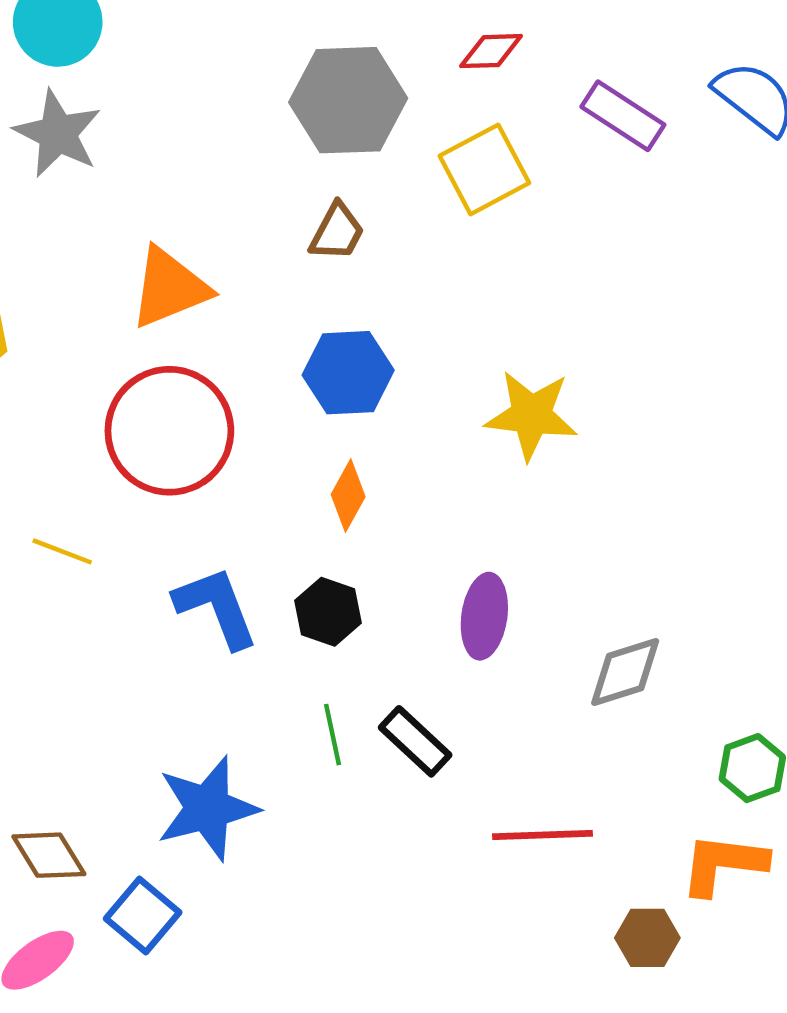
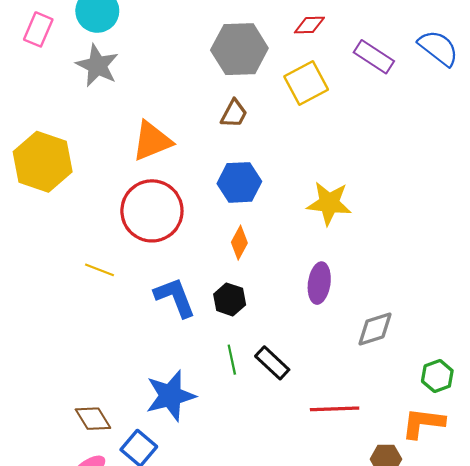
purple ellipse: (484, 616) -> (319, 283), moved

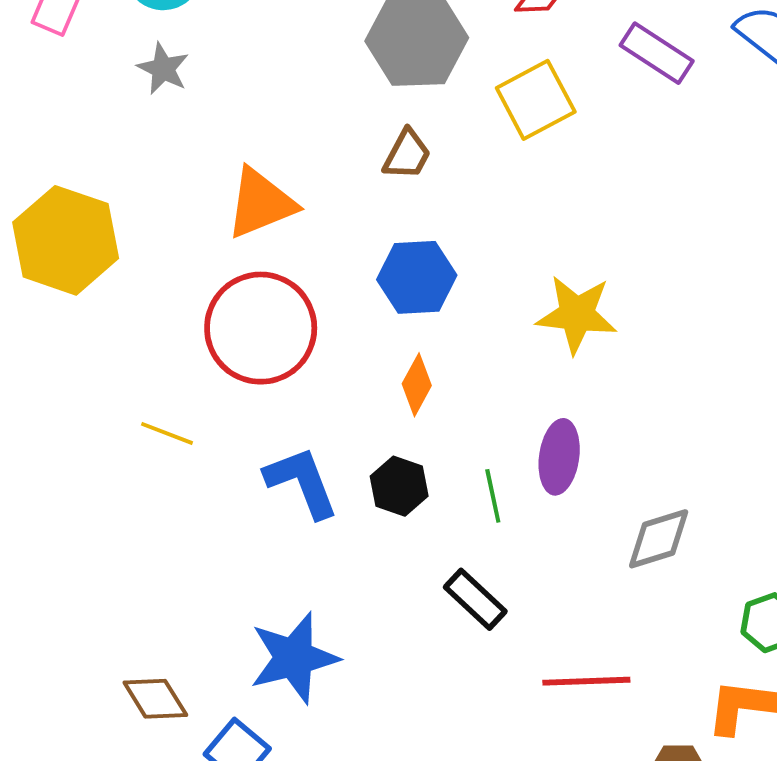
gray star: (97, 66) -> (163, 69), size x0.7
green line: (232, 360) -> (493, 496), moved

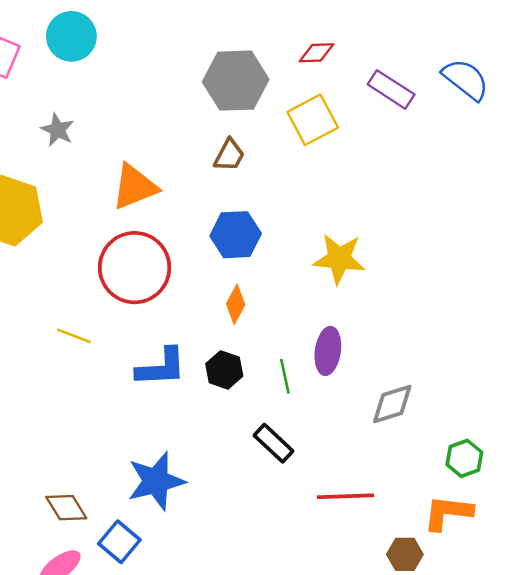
gray star: (163, 69) -> (57, 130), moved
blue L-shape: (302, 482) -> (161, 367), turned 108

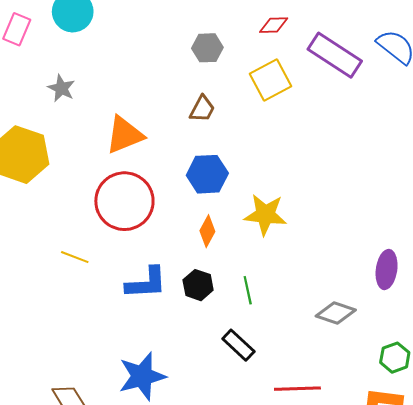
gray hexagon: (236, 81) -> (207, 48), size x0.6
purple rectangle: (391, 89) -> (335, 55), size x1.4
yellow star: (339, 259) -> (265, 215), moved
purple ellipse: (328, 351) -> (387, 270), moved
gray diamond: (392, 404) -> (336, 313), turned 36

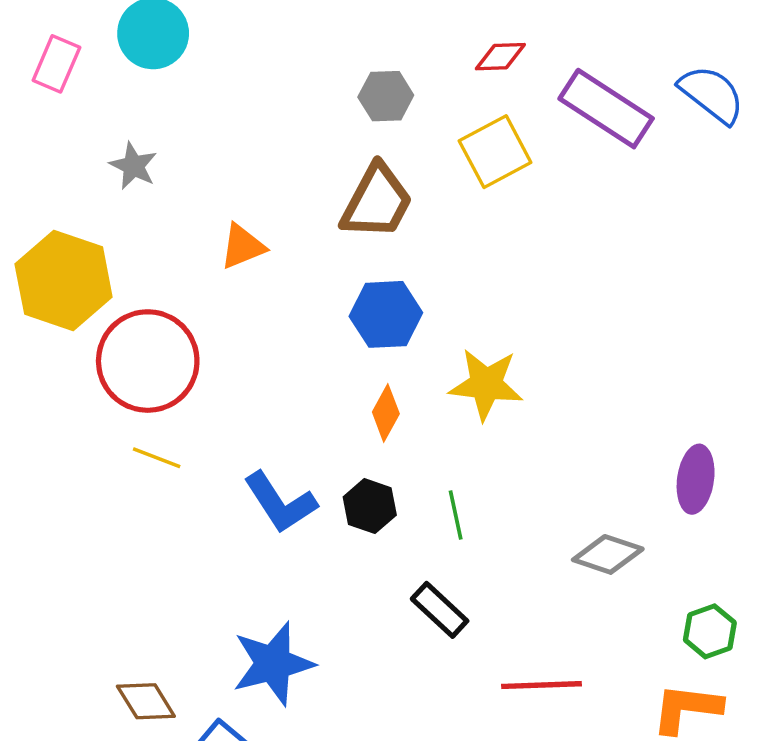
brown trapezoid: (202, 109) -> (377, 202), size x1.6
orange triangle: (124, 135) -> (243, 246), size x0.7
red circle: (124, 201) -> (148, 361), moved
blue L-shape: (146, 283) -> (280, 502), turned 60

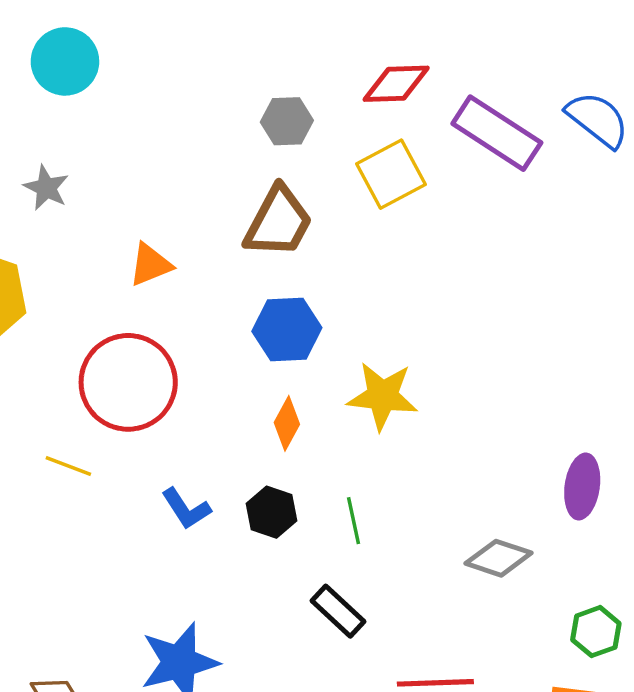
red diamond: (500, 57) -> (396, 84), size x1.4
red circle: (148, 361) -> (128, 382), moved
blue L-shape: (280, 502) -> (186, 509), size x0.7

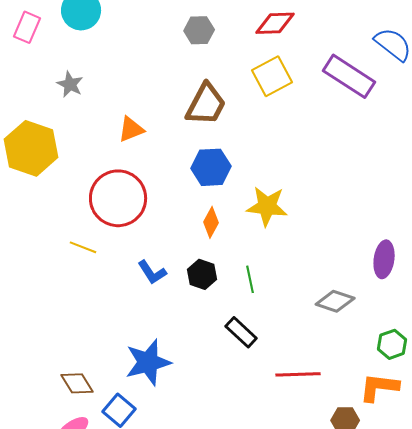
gray hexagon: (287, 121) -> (199, 30), moved
purple rectangle: (497, 133) -> (349, 76), moved

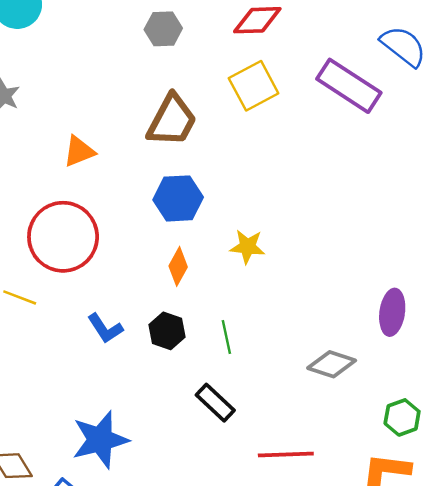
yellow star: (267, 206) -> (247, 247), size x0.7

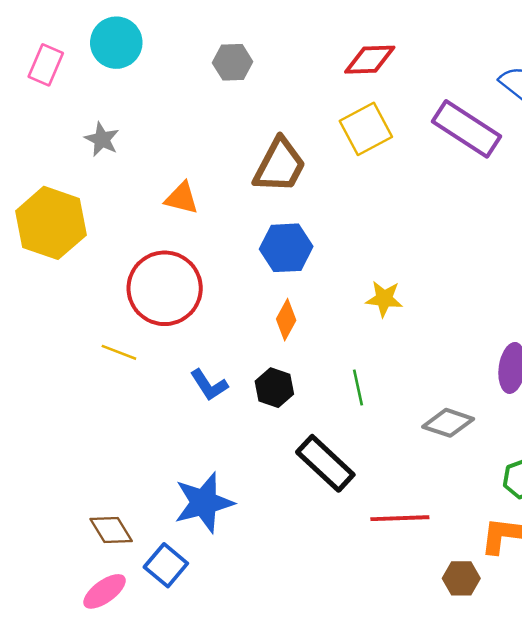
gray hexagon: (163, 29) -> (233, 62), moved
orange triangle: (79, 151) -> (182, 198), turned 36
yellow star: (247, 247) -> (384, 299), moved
green line: (226, 337) -> (358, 388), moved
black rectangle: (215, 403) -> (325, 463), size x1.4

